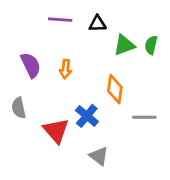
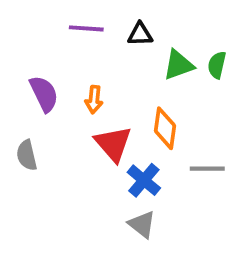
blue cross: (87, 116) -> (144, 180), moved
red triangle: (56, 131) -> (113, 144), moved

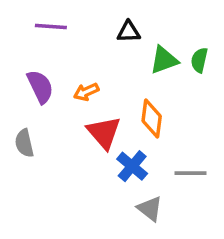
purple line: (86, 28) -> (51, 27), moved
orange arrow: (94, 100) -> (86, 92), turned 60
gray line: (207, 169) -> (190, 173), moved
gray triangle: (142, 224) -> (150, 209), moved

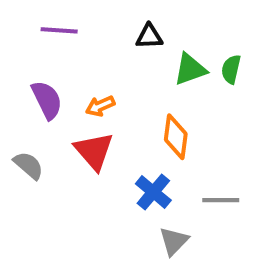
red triangle: (104, 133) -> (94, 151), moved
gray semicircle: (24, 143) -> (28, 165), turned 144
gray triangle: (150, 209) -> (174, 241), turned 36

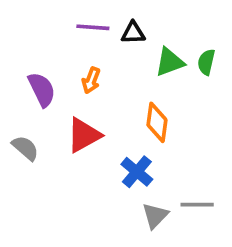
purple line: (59, 30) -> (93, 27), moved
orange arrow: (100, 106) -> (91, 80), moved, turned -45
red triangle: (94, 151) -> (84, 135), turned 42
gray line: (221, 200) -> (197, 205), moved

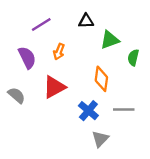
purple line: (93, 27) -> (41, 25), moved, turned -36
green semicircle: (206, 62) -> (133, 58), moved
gray line: (197, 205) -> (124, 109), moved

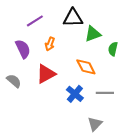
black triangle: (86, 21) -> (73, 18), size x1.5
orange diamond: (101, 79) -> (86, 67), turned -35
gray triangle: (100, 139) -> (95, 124), moved

